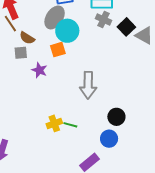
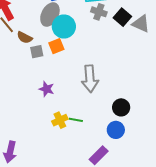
gray square: (21, 53) -> (37, 52), moved
purple star: (39, 70) -> (47, 89), moved

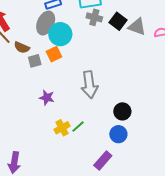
green line: (76, 120) -> (78, 127), turned -48

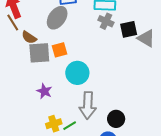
black square: (118, 21) -> (129, 29), turned 30
cyan circle: (60, 34) -> (77, 73), moved
gray square: (35, 61) -> (39, 53), size x1.6
gray arrow: (89, 85) -> (88, 105), moved

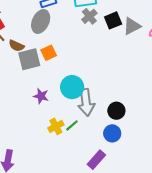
gray cross: (106, 21) -> (89, 16), turned 35
gray triangle: (146, 38) -> (132, 26), turned -48
cyan circle: (77, 73) -> (72, 87), moved

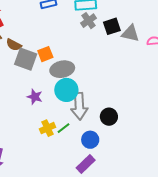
gray ellipse: (41, 21) -> (62, 69), moved, turned 50
gray triangle: (132, 26) -> (130, 33), turned 36
gray square: (29, 59) -> (26, 59), turned 30
blue circle: (112, 133) -> (90, 140), moved

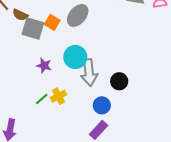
orange square: (45, 54) -> (52, 22), turned -35
gray ellipse: (62, 69) -> (78, 15), moved, turned -35
green line: (64, 128) -> (42, 99), moved

